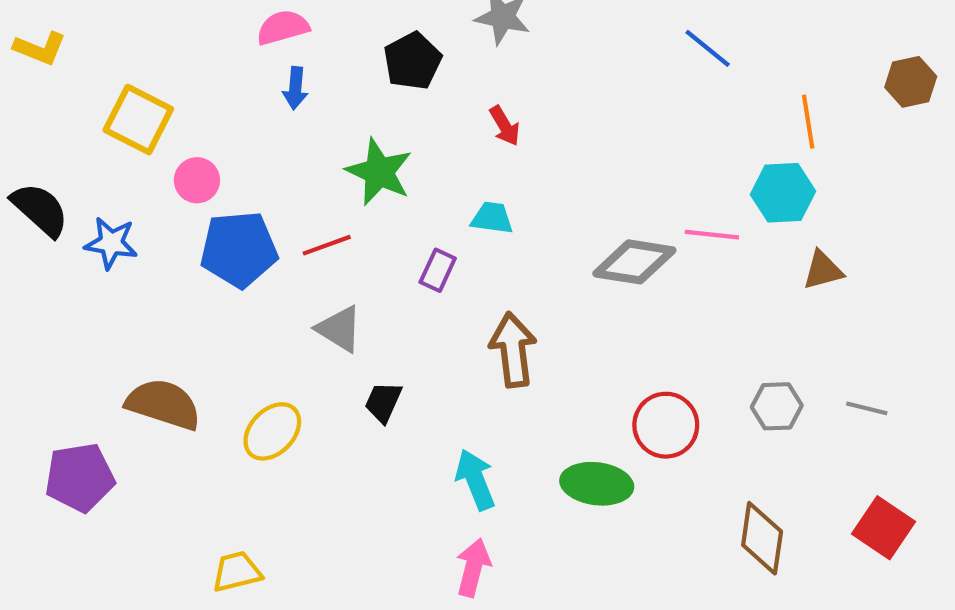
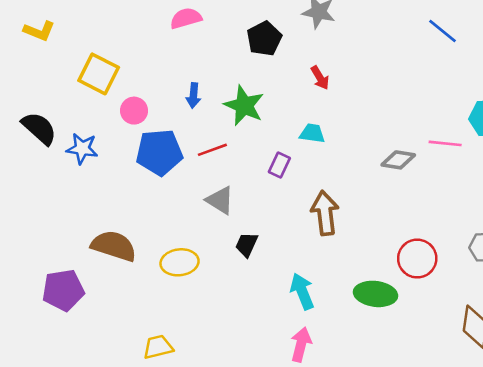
blue arrow: (295, 88) -> (193, 95), moved
gray diamond: (634, 262) -> (398, 160), size x0.7
yellow ellipse: (272, 431) -> (180, 262), turned 39

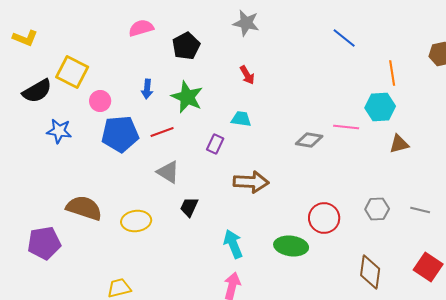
black pentagon: (264, 39) -> (186, 46), moved
black semicircle: (39, 128) -> (37, 91), moved, turned 108
brown arrow: (325, 213) -> (251, 182), turned 100

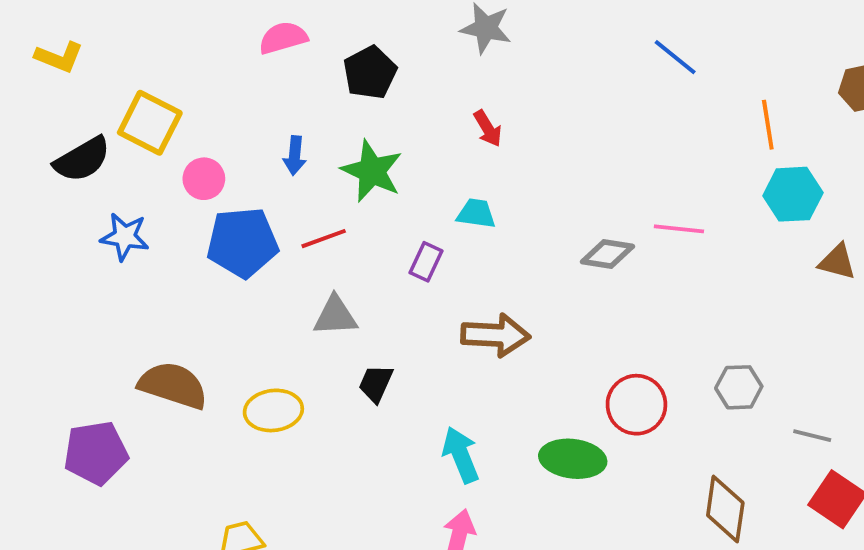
cyan hexagon: (380, 107) -> (793, 194), moved
brown triangle: (399, 144) -> (837, 262), moved, turned 30
gray triangle: (168, 172) -> (335, 316), turned -35
gray line: (420, 210) -> (812, 436), moved

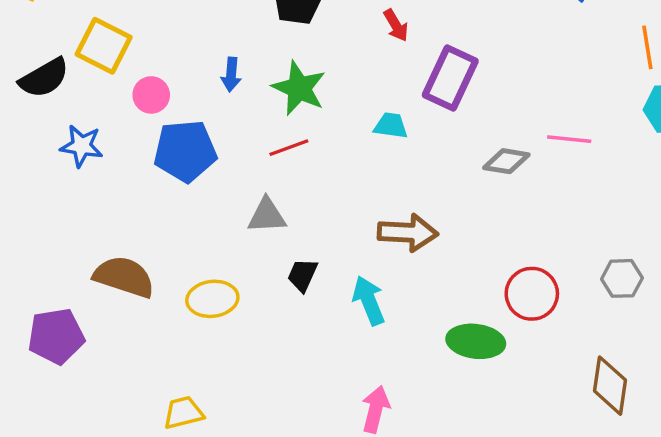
red arrow: (488, 129) -> (396, 25), moved
red line: (324, 239) -> (289, 148), moved
purple rectangle: (426, 262) -> (450, 78), moved, size x1.8
cyan arrow: (461, 455) -> (369, 301), moved

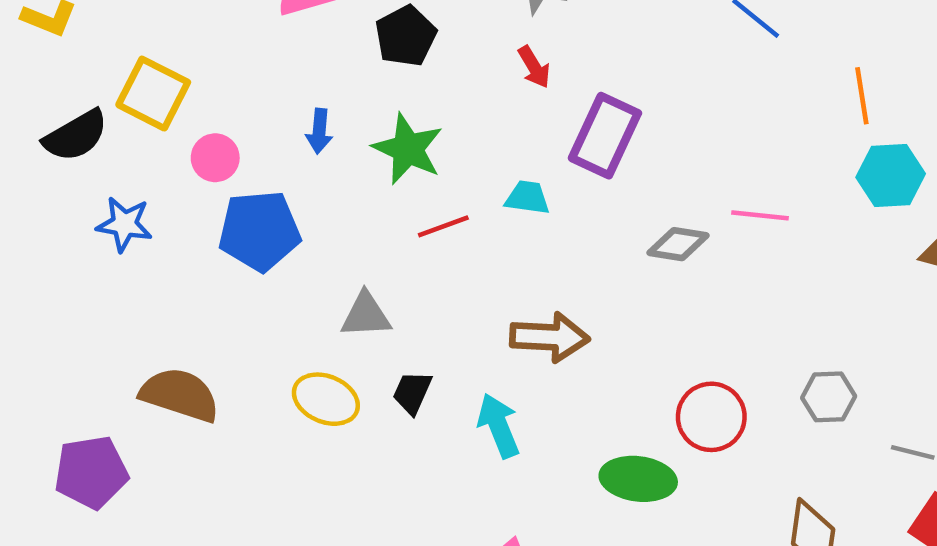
red line: (289, 148) -> (443, 226), moved
yellow ellipse: (212, 299) -> (326, 399), moved, turned 30

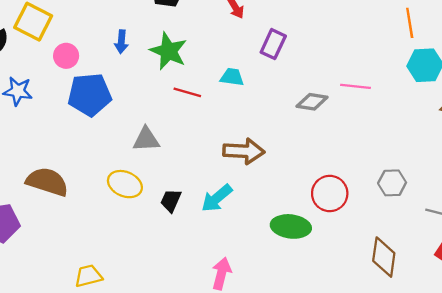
purple rectangle: (605, 136) -> (273, 44), size x0.7
red line: (443, 226) -> (187, 92), turned 36
black trapezoid: (412, 392) -> (171, 201), moved
cyan arrow: (499, 426) -> (217, 198), turned -108

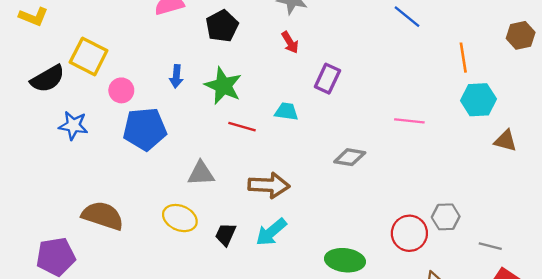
gray diamond: (312, 102) -> (350, 157), moved
brown arrow: (244, 151) -> (269, 185), moved
red circle: (330, 194) -> (409, 233), moved

